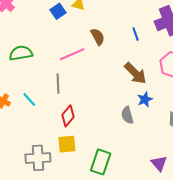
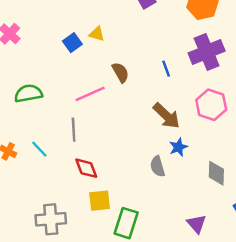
red diamond: (68, 116) -> (86, 168), turned -60
yellow square: (67, 144) -> (100, 201), moved

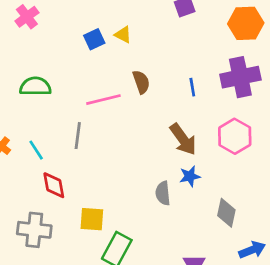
red diamond: (86, 168) -> (54, 185), moved

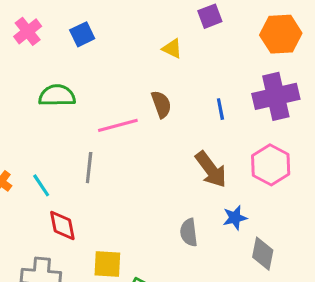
yellow triangle: (123, 35) -> (172, 49), moved
blue square: (94, 39) -> (82, 34), moved
green semicircle: (35, 86) -> (57, 95), moved
blue star: (190, 176) -> (235, 218), moved

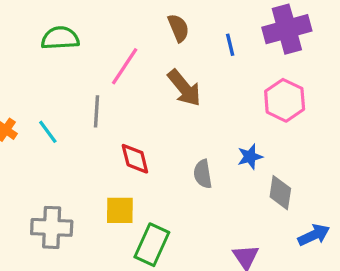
brown semicircle: (161, 104) -> (178, 28), moved
pink line: (118, 125) -> (125, 66), turned -39
brown arrow: (211, 170) -> (184, 88), moved
red diamond: (62, 226) -> (135, 159), moved

